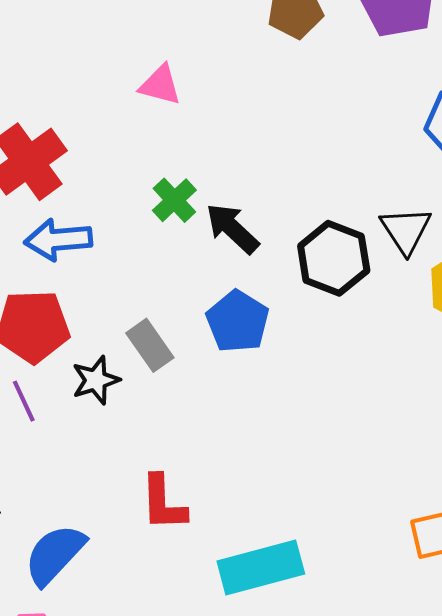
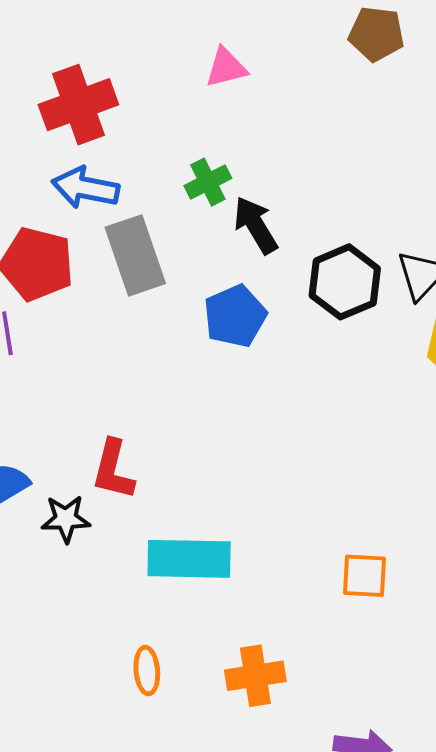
pink triangle: (160, 85) -> (226, 68), turned -45
gray rectangle: (150, 345) -> (135, 255), moved, size x1.5
black star: (96, 380) -> (66, 519), moved

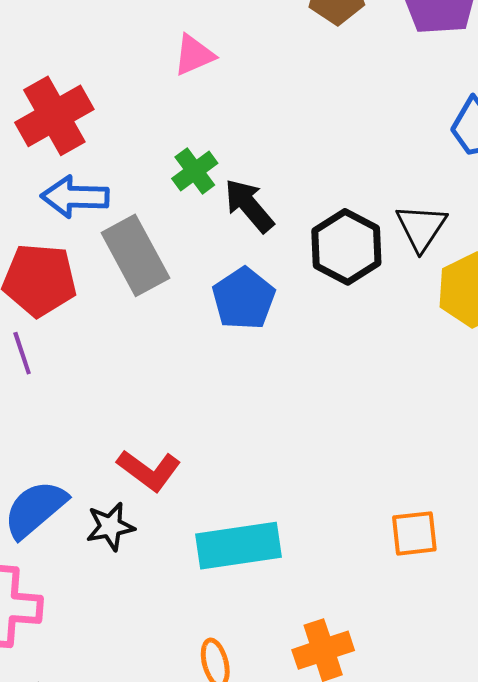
red L-shape: (113, 470) -> (149, 470), turned -58

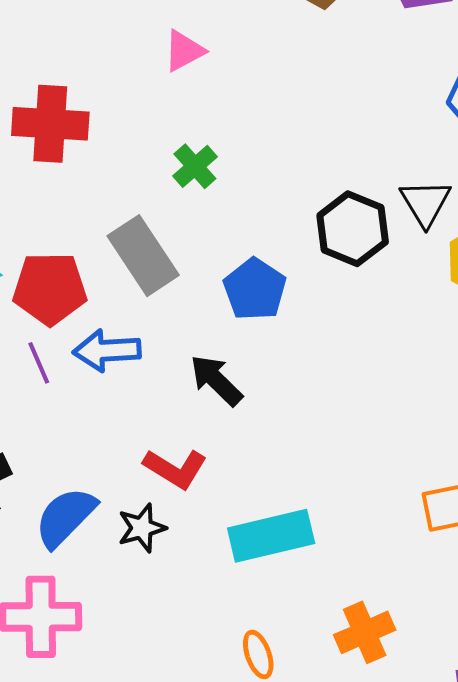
red cross: (54, 116) -> (50, 124), turned 38
blue arrow: (75, 197) -> (107, 350), moved
black arrow: (249, 206) -> (216, 380), moved

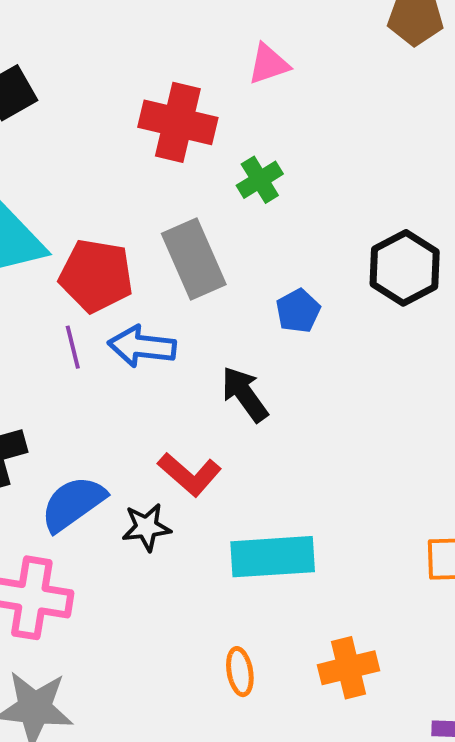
red cross: (50, 124) -> (178, 122), moved
blue pentagon: (255, 289) -> (298, 311), size x0.7

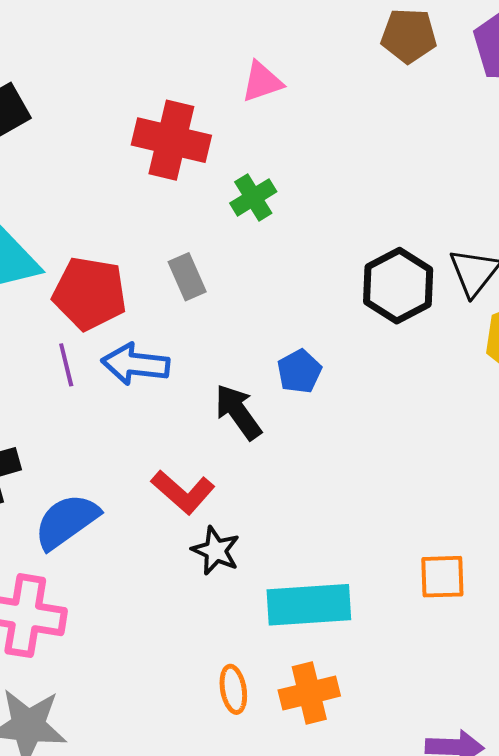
gray rectangle: (194, 259) -> (187, 277), size x0.6
blue pentagon: (298, 311) -> (299, 371), moved
black star: (146, 527) -> (216, 551), moved, turned 30
cyan rectangle: (273, 557) -> (309, 605), moved
orange cross: (348, 668) -> (309, 693), moved

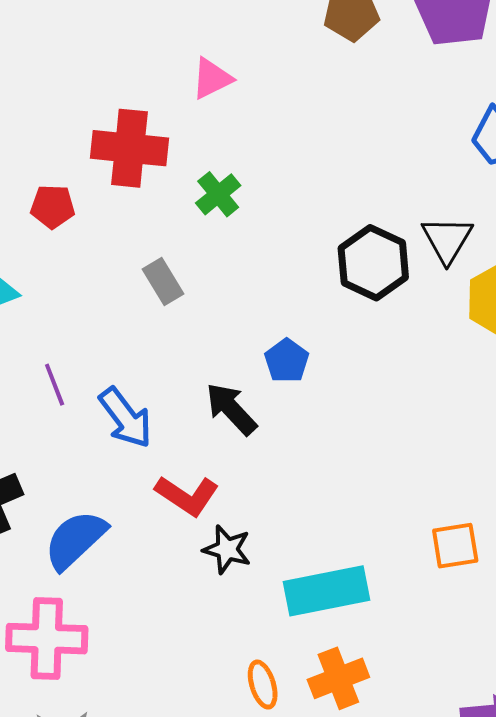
red pentagon: (90, 293) -> (53, 207), moved, size x0.6
blue arrow: (135, 364) -> (126, 418), moved, turned -126

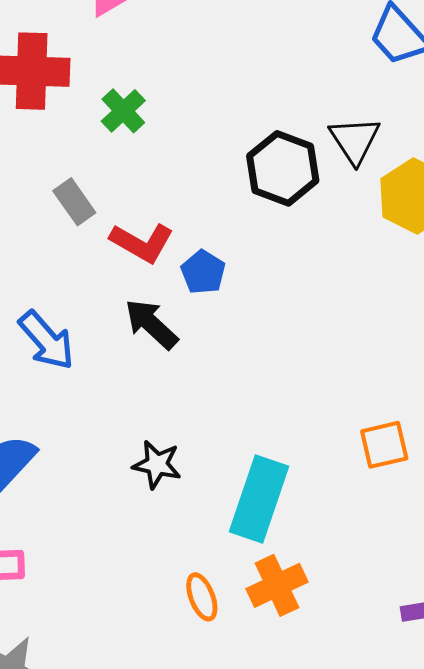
red L-shape: (187, 495) -> (142, 243), moved
cyan rectangle: (327, 591) -> (259, 499), turned -56

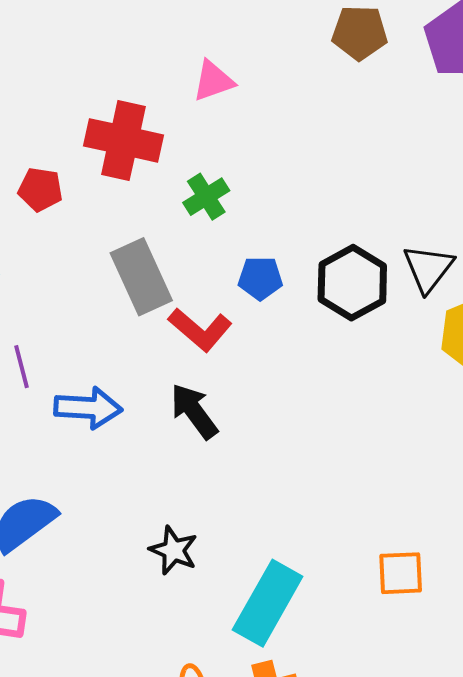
gray rectangle: (74, 202) -> (141, 277), size x1.6
blue pentagon: (203, 272) -> (260, 278), moved, turned 30
blue arrow: (46, 340) -> (88, 408), turned -56

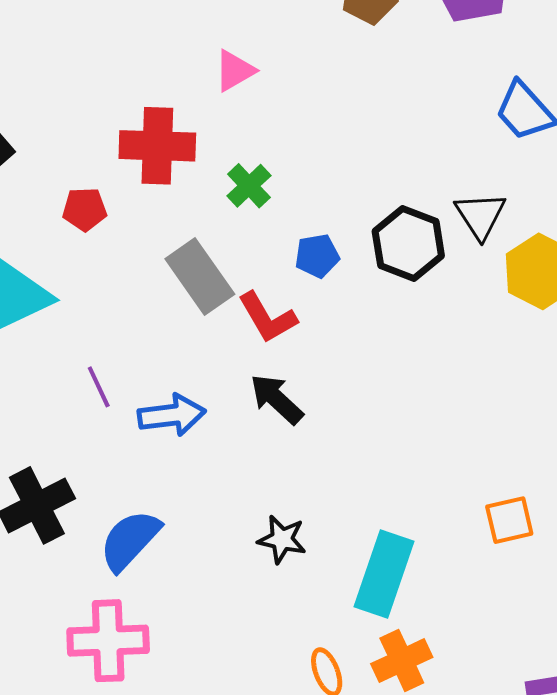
red L-shape: (200, 329) -> (267, 317), turned 30

